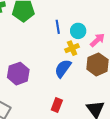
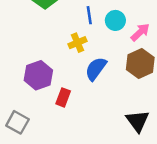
yellow cross: (72, 48) -> (78, 43), moved
red rectangle: (57, 105) -> (63, 97), moved

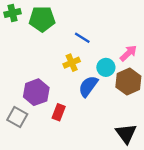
blue line: (89, 15) -> (82, 38), turned -49
cyan circle: (115, 20) -> (106, 67), moved
gray square: (17, 122) -> (17, 117), moved

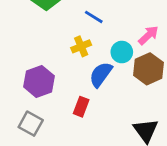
red rectangle: (59, 112) -> (81, 107), moved
gray square: (17, 117) -> (31, 124), moved

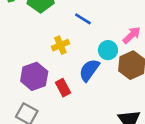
yellow cross: (81, 46) -> (60, 45), moved
red rectangle: (81, 107) -> (63, 88), moved, turned -49

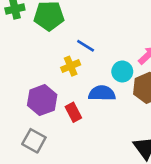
blue line: (83, 19) -> (86, 46), moved
blue semicircle: (89, 70) -> (102, 93), turned 55

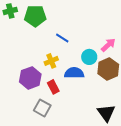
yellow cross: (71, 66) -> (51, 61), moved
gray square: (34, 141) -> (42, 108), moved

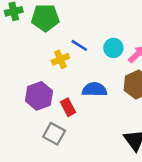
cyan circle: (89, 57) -> (113, 48), moved
yellow cross: (51, 61) -> (60, 59), moved

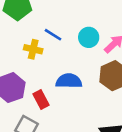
yellow cross: (60, 59) -> (33, 49), turned 36

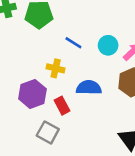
yellow cross: (33, 49) -> (56, 68), moved

